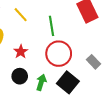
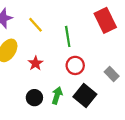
red circle: (59, 54) -> (75, 65), size x0.7
black circle: (20, 76) -> (34, 98), moved

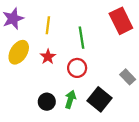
yellow line: (36, 25) -> (48, 25), turned 49
red star: (36, 63) -> (48, 57), moved
red circle: (75, 65) -> (77, 68), moved

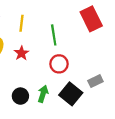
red circle: (77, 68) -> (59, 64), moved
gray rectangle: (128, 77) -> (95, 81), moved, turned -72

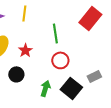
red rectangle: (91, 19) -> (90, 18), turned 65
yellow line: (22, 23) -> (24, 13), moved
black circle: (20, 96) -> (16, 74), moved

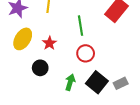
gray rectangle: (94, 76) -> (121, 83), moved

